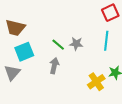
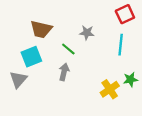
brown trapezoid: (15, 28) -> (41, 29), moved
gray star: (76, 44) -> (87, 33), moved

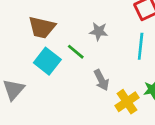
cyan square: (31, 57) -> (47, 61), moved, turned -30
gray arrow: (64, 72) -> (101, 80), moved, turned 140

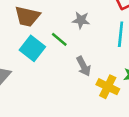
yellow cross: (127, 102) -> (108, 87), turned -30

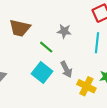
cyan square: (32, 48) -> (42, 72), moved

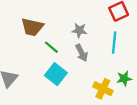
green line: (46, 47) -> (51, 47), moved
gray arrow: (66, 69) -> (82, 53), moved

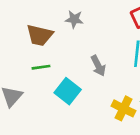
gray star: (79, 30) -> (74, 19), moved
green line: (51, 47) -> (41, 67), moved, turned -48

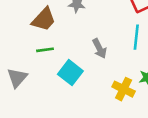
brown trapezoid: (40, 35) -> (44, 19), turned -60

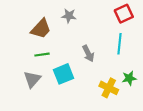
cyan square: (70, 73) -> (64, 74), turned 30
gray triangle: (17, 78) -> (32, 79), moved

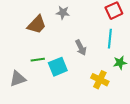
green line: (42, 55) -> (38, 60), moved
green star: (129, 78) -> (120, 63), moved
gray triangle: (32, 79) -> (18, 79), moved, turned 30

